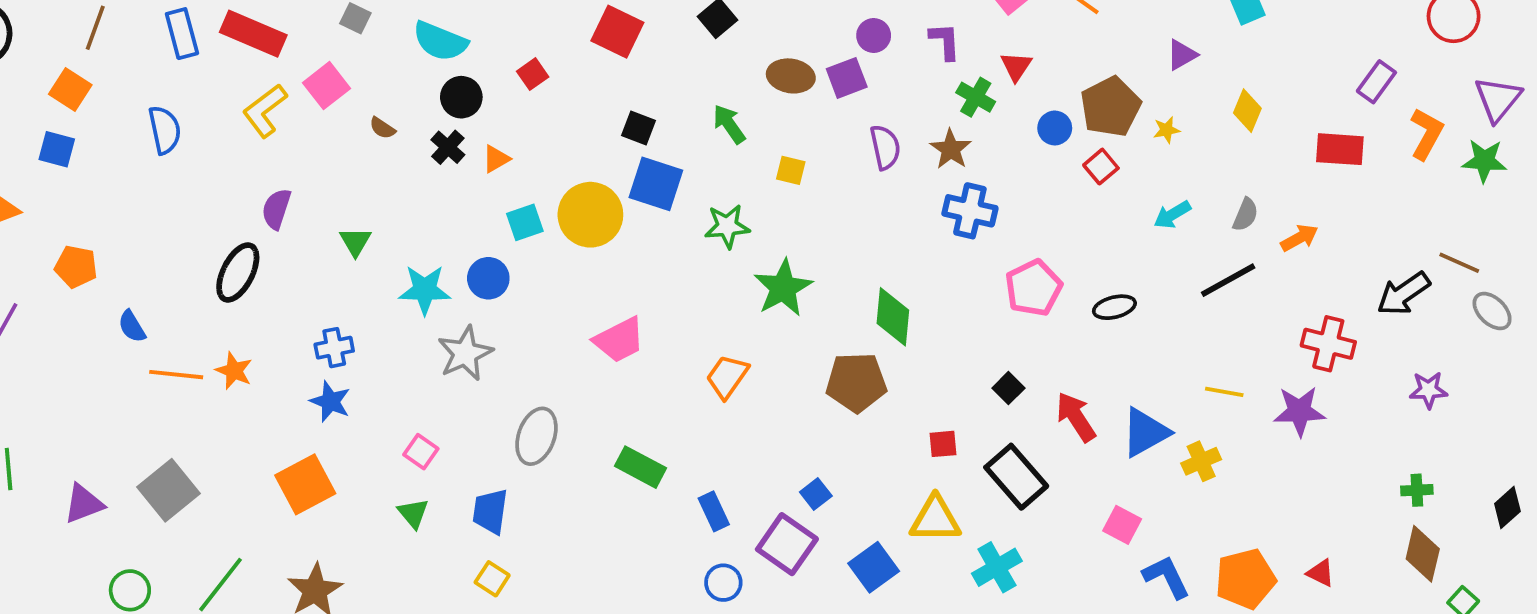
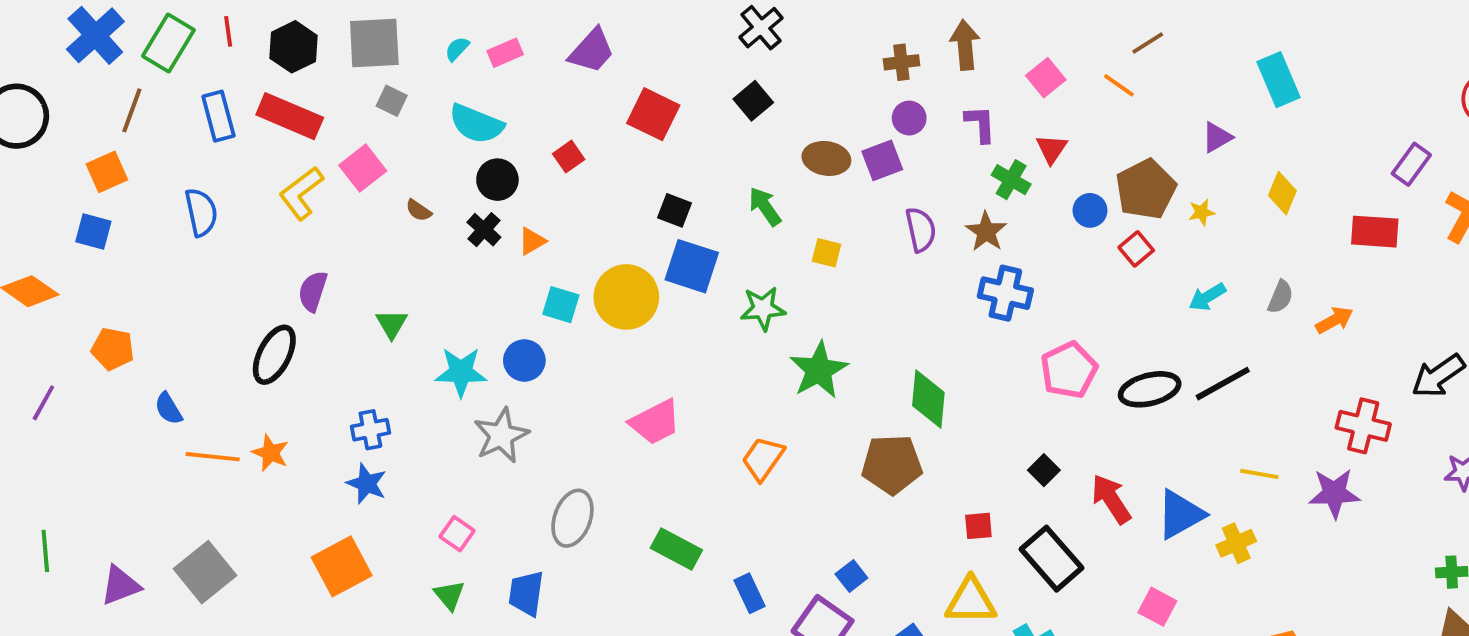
orange square: (70, 89) -> (107, 172), turned 33
cyan square: (525, 222) -> (561, 305), turned 36
black line: (1228, 280) -> (1223, 384), moved
black ellipse: (1114, 307) -> (1150, 389), size x1.4

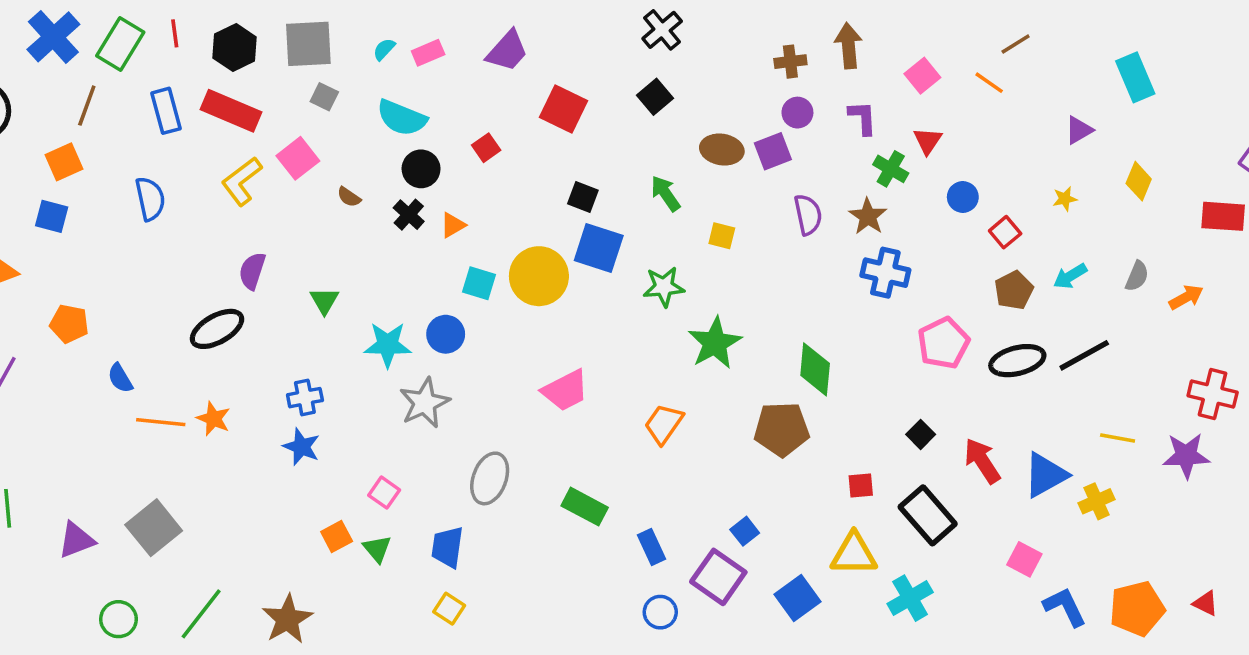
brown pentagon: (1146, 189) -> (1014, 290), moved, size x0.7
black ellipse: (274, 355) -> (217, 329), turned 34
orange square: (342, 566) -> (337, 536), moved, size x0.6

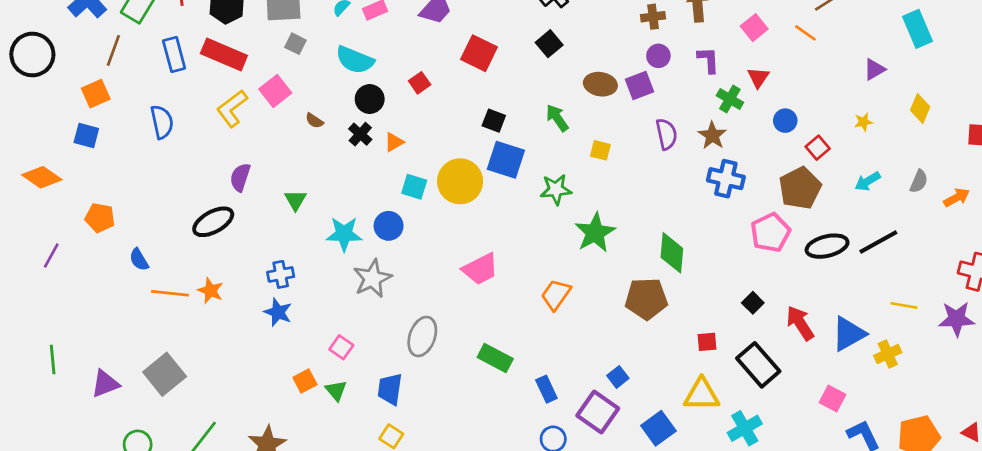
brown pentagon: (1014, 290) -> (800, 188), moved, size x1.4

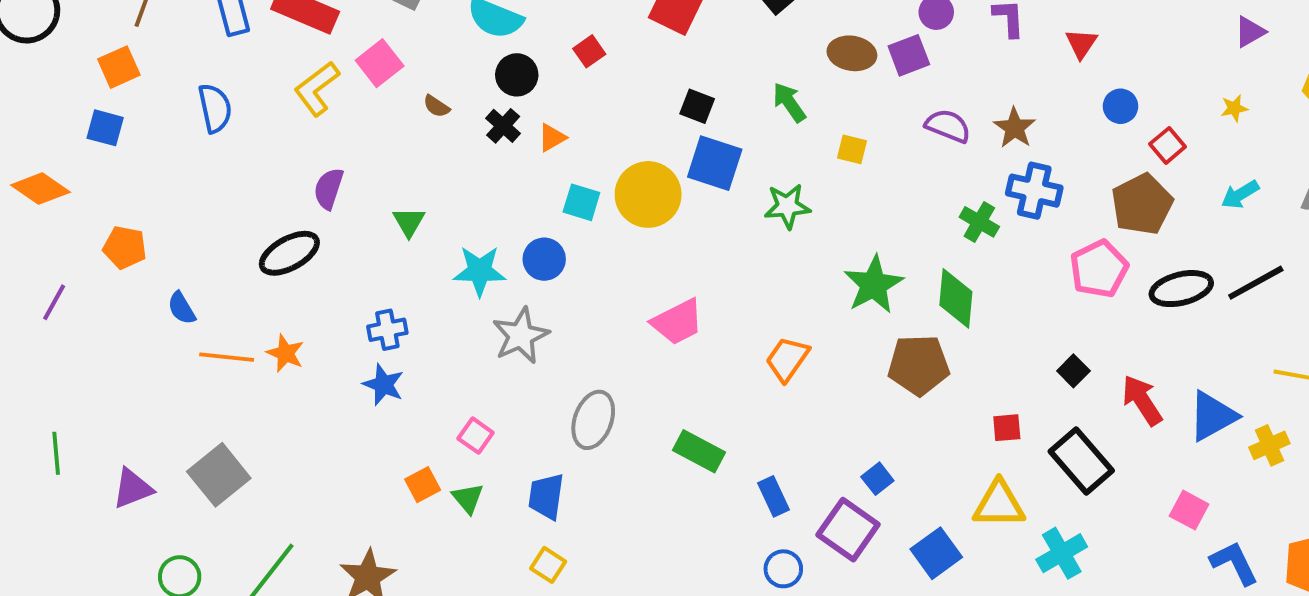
green cross: (730, 99) -> (979, 222), moved
purple semicircle: (667, 134) -> (948, 126), turned -56
green star: (595, 233) -> (874, 285), moved

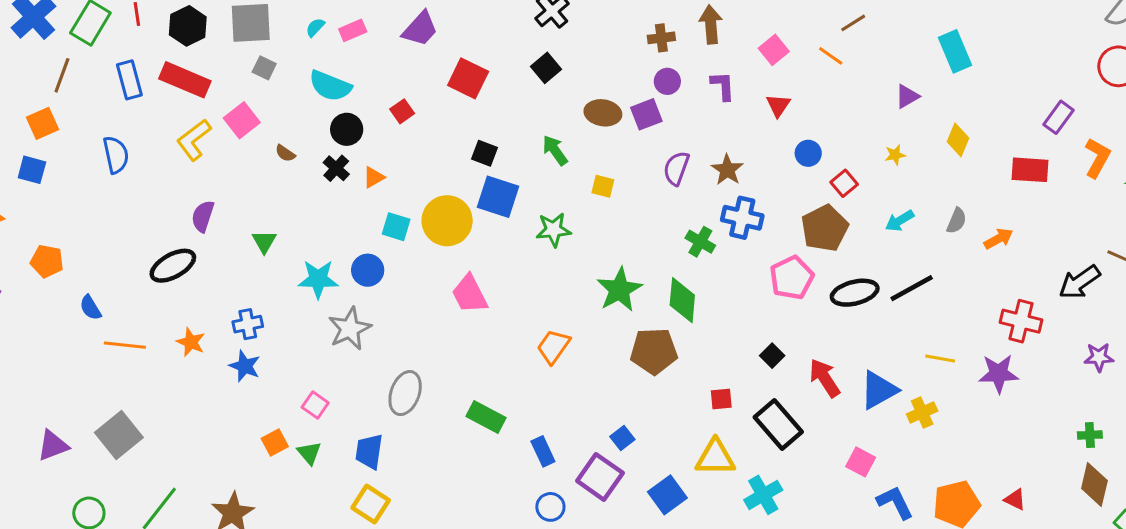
purple semicircle: (948, 126) -> (676, 168), turned -92
pink trapezoid: (677, 322) -> (470, 294), moved, turned 90
orange star: (285, 353) -> (191, 342), moved
yellow square: (548, 565) -> (371, 504), size x1.4

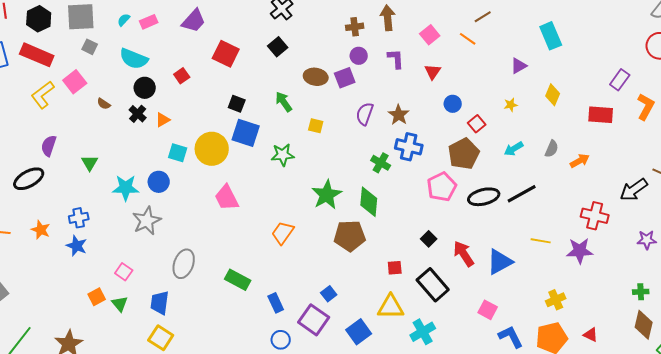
yellow cross: (922, 413) -> (556, 300), moved

